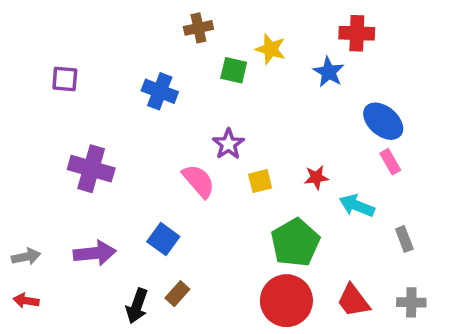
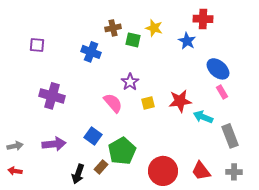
brown cross: (198, 28) -> (113, 28), moved
red star: (316, 177) -> (180, 101), size x1.6
gray rectangle: (404, 239) -> (230, 136), size x1.6
green pentagon: (295, 243) -> (122, 151), moved

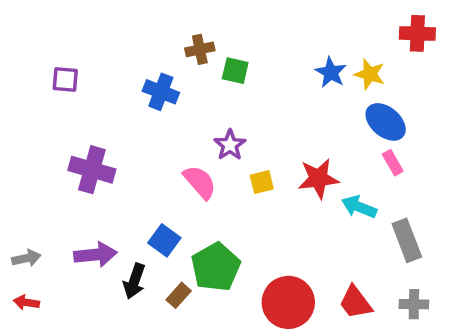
red cross: (203, 19) -> (417, 33), moved
yellow star: (154, 28) -> (370, 74), moved
black arrow: (78, 174) -> (134, 281), moved

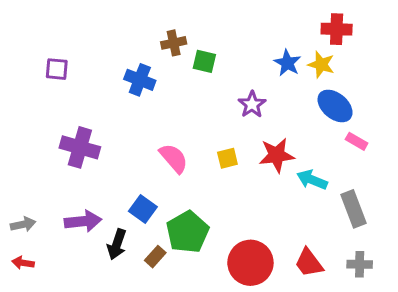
red cross: (417, 33) -> (337, 29), moved
purple star: (230, 145) -> (252, 104), moved
pink rectangle: (393, 163) -> (357, 141), moved, turned -30

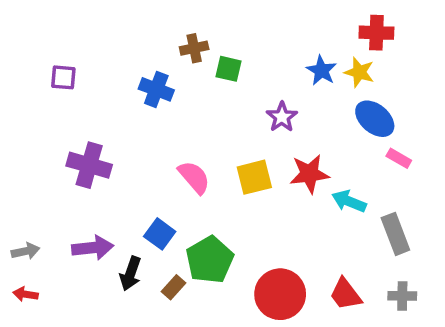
yellow square: (227, 158) -> (254, 177), size x1.5

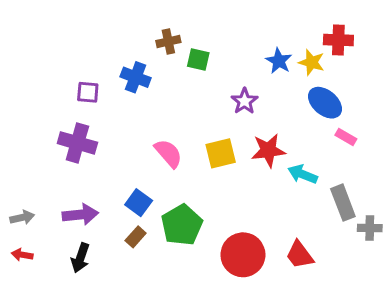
red cross: (376, 33) -> (338, 40), moved
purple square: (63, 77) -> (88, 92), moved
black arrow: (130, 274) -> (80, 258), moved
brown rectangle: (173, 287) -> (136, 237), moved
gray cross: (402, 296) -> (370, 228), moved

